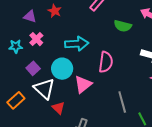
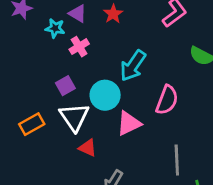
cyan arrow: (77, 44) -> (133, 66), turned 115
cyan star: (16, 46) -> (55, 28), moved
red triangle: (58, 108) -> (88, 148), turned -32

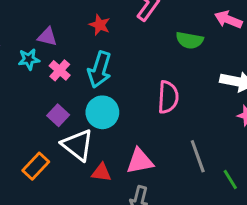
red star: (113, 14) -> (100, 25), moved
cyan arrow: (133, 66) -> (100, 70), moved
pink triangle: (129, 123) -> (140, 161), moved, turned 32

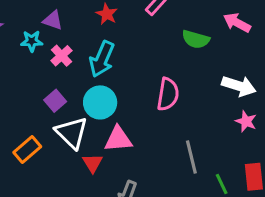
pink triangle: (140, 161) -> (118, 139), moved
red triangle: (101, 173) -> (93, 163), turned 45

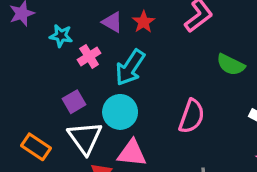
purple triangle: (53, 20) -> (112, 22), moved
orange rectangle: (27, 150) -> (36, 147), turned 64

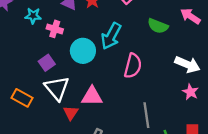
pink cross: (89, 56) -> (55, 29), turned -35
cyan arrow: (130, 68) -> (111, 36), moved
cyan circle: (120, 112) -> (83, 51), moved

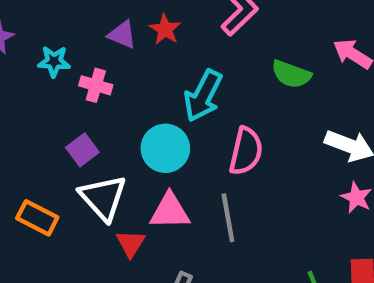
cyan circle: (83, 51) -> (165, 148), moved
gray line: (146, 115) -> (228, 218), moved

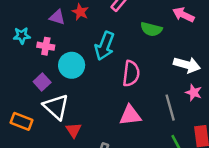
cyan circle: (165, 148) -> (72, 65), moved
pink triangle: (170, 211) -> (130, 115), moved
gray line: (228, 218) -> (170, 108), moved

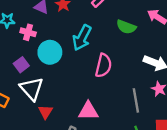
pink triangle: (130, 115) -> (88, 111), moved

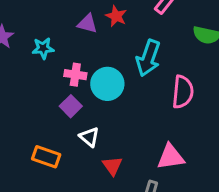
pink cross: (28, 32) -> (75, 75), moved
white triangle: (32, 89) -> (89, 137), size x0.6

